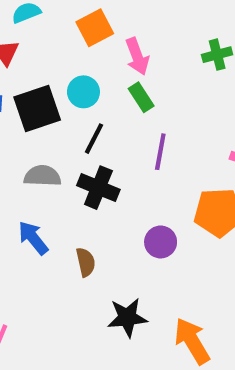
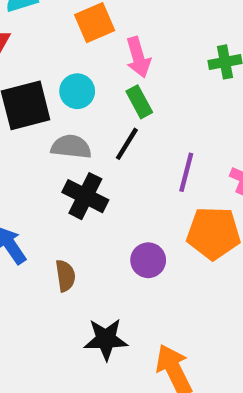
black line: (94, 139) -> (127, 144), moved
purple line: (160, 152) -> (186, 172), moved
gray semicircle: (42, 176) -> (71, 147), moved

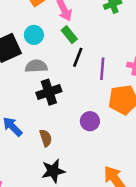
black line: (127, 144) -> (78, 57), moved
black cross: (85, 196) -> (49, 92), turned -35
black star: (106, 339) -> (53, 171), moved

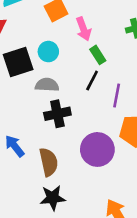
green rectangle: (69, 35) -> (98, 55), moved
purple circle: (90, 121) -> (97, 149), size x1.6
brown semicircle: (46, 138) -> (49, 162), size x1.5

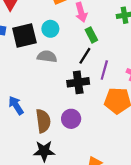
black cross: (57, 114) -> (78, 82), moved
purple circle: (97, 149) -> (71, 119), moved, size x0.7

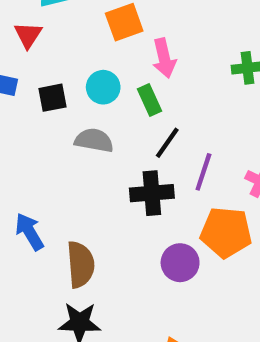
green rectangle: (91, 35) -> (150, 100), moved
black square: (24, 36) -> (53, 98), size x0.6
purple circle: (71, 119) -> (180, 263), moved

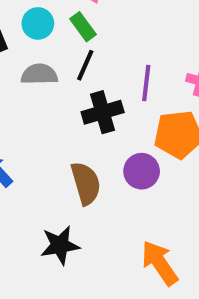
black line: (167, 143) -> (85, 65), moved
brown semicircle: (81, 264) -> (86, 183), moved

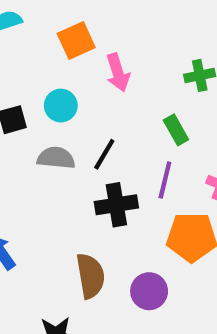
green rectangle: (83, 27) -> (176, 130), moved
purple circle: (142, 171) -> (149, 291), moved

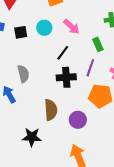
pink arrow: (118, 73) -> (72, 27), moved, turned -36
gray semicircle: (56, 158) -> (23, 74), moved, turned 66

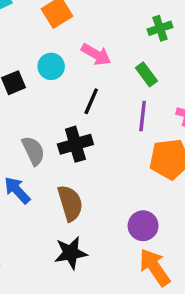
black cross: (66, 77) -> (75, 144), moved
brown semicircle: (51, 110) -> (70, 203), moved
purple circle: (78, 120) -> (143, 226), moved

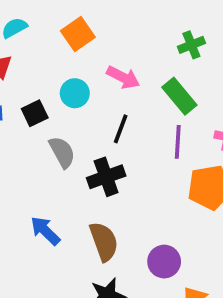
green rectangle: (146, 74) -> (179, 96), size x1.4
gray semicircle: (33, 151) -> (62, 152), moved
purple circle: (143, 226) -> (164, 262), moved

